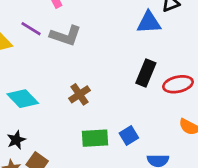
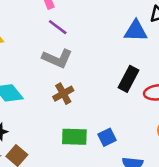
purple line: (31, 29) -> (58, 27), moved
gray L-shape: (66, 36) -> (57, 58), moved

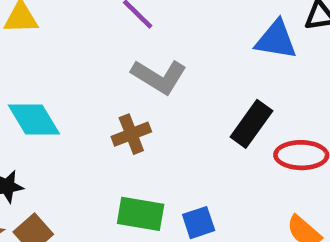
gray L-shape: (57, 58) -> (159, 77), moved

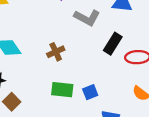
gray L-shape: (159, 77) -> (87, 18), moved

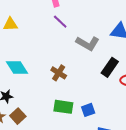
brown cross: (56, 52) -> (59, 73), turned -35

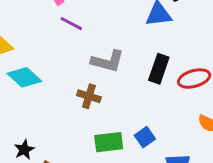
gray L-shape: (88, 43) -> (108, 61), moved
cyan diamond: (17, 68) -> (24, 77), moved

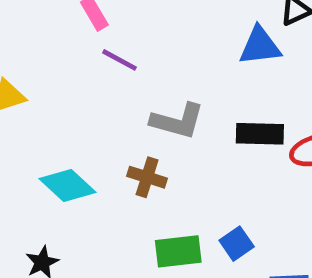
black rectangle: (159, 69) -> (260, 134), turned 72
cyan diamond: (24, 77) -> (68, 185), moved

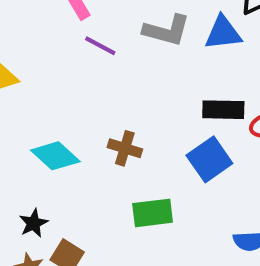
gray L-shape: (177, 121) -> (167, 30), moved
blue square: (237, 244) -> (209, 159), moved, size x1.5

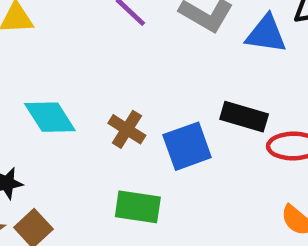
blue square: (209, 159) -> (187, 146), moved

